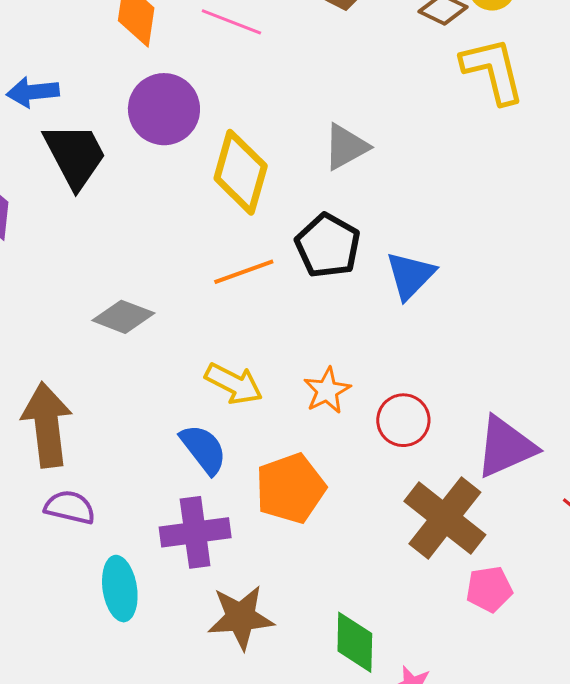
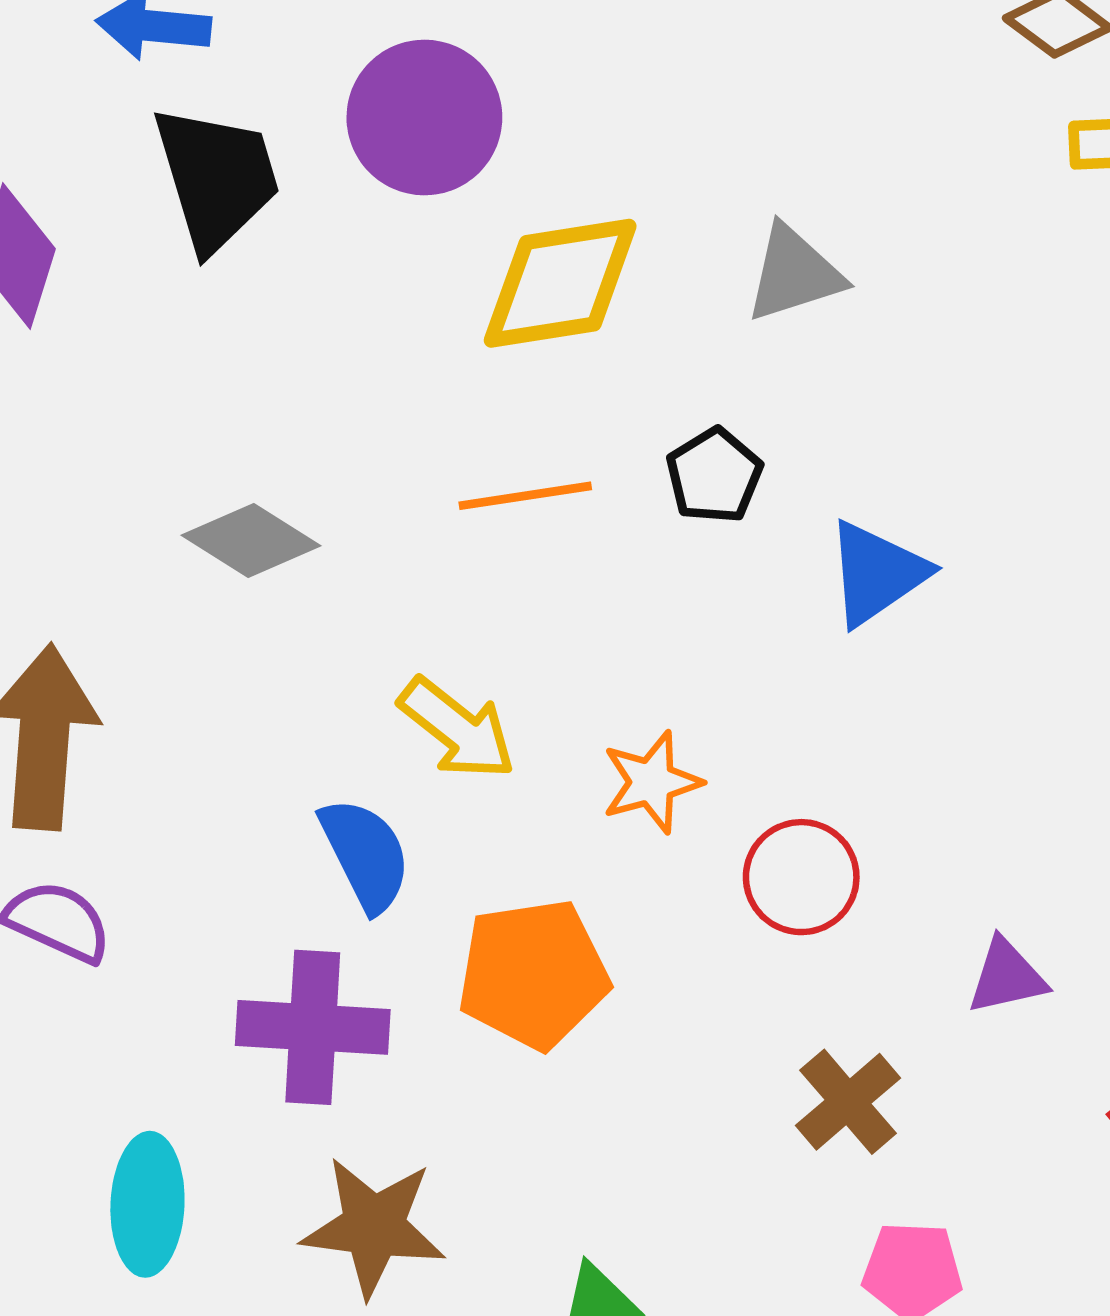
yellow diamond: (241, 172) -> (560, 283), turned 54
black pentagon: (328, 246) -> (714, 476), size x0.7
purple triangle: (506, 447) -> (1007, 977), size x0.6
brown cross: (445, 518) -> (848, 1102), size x0.6
cyan ellipse: (120, 589) -> (147, 1204), moved

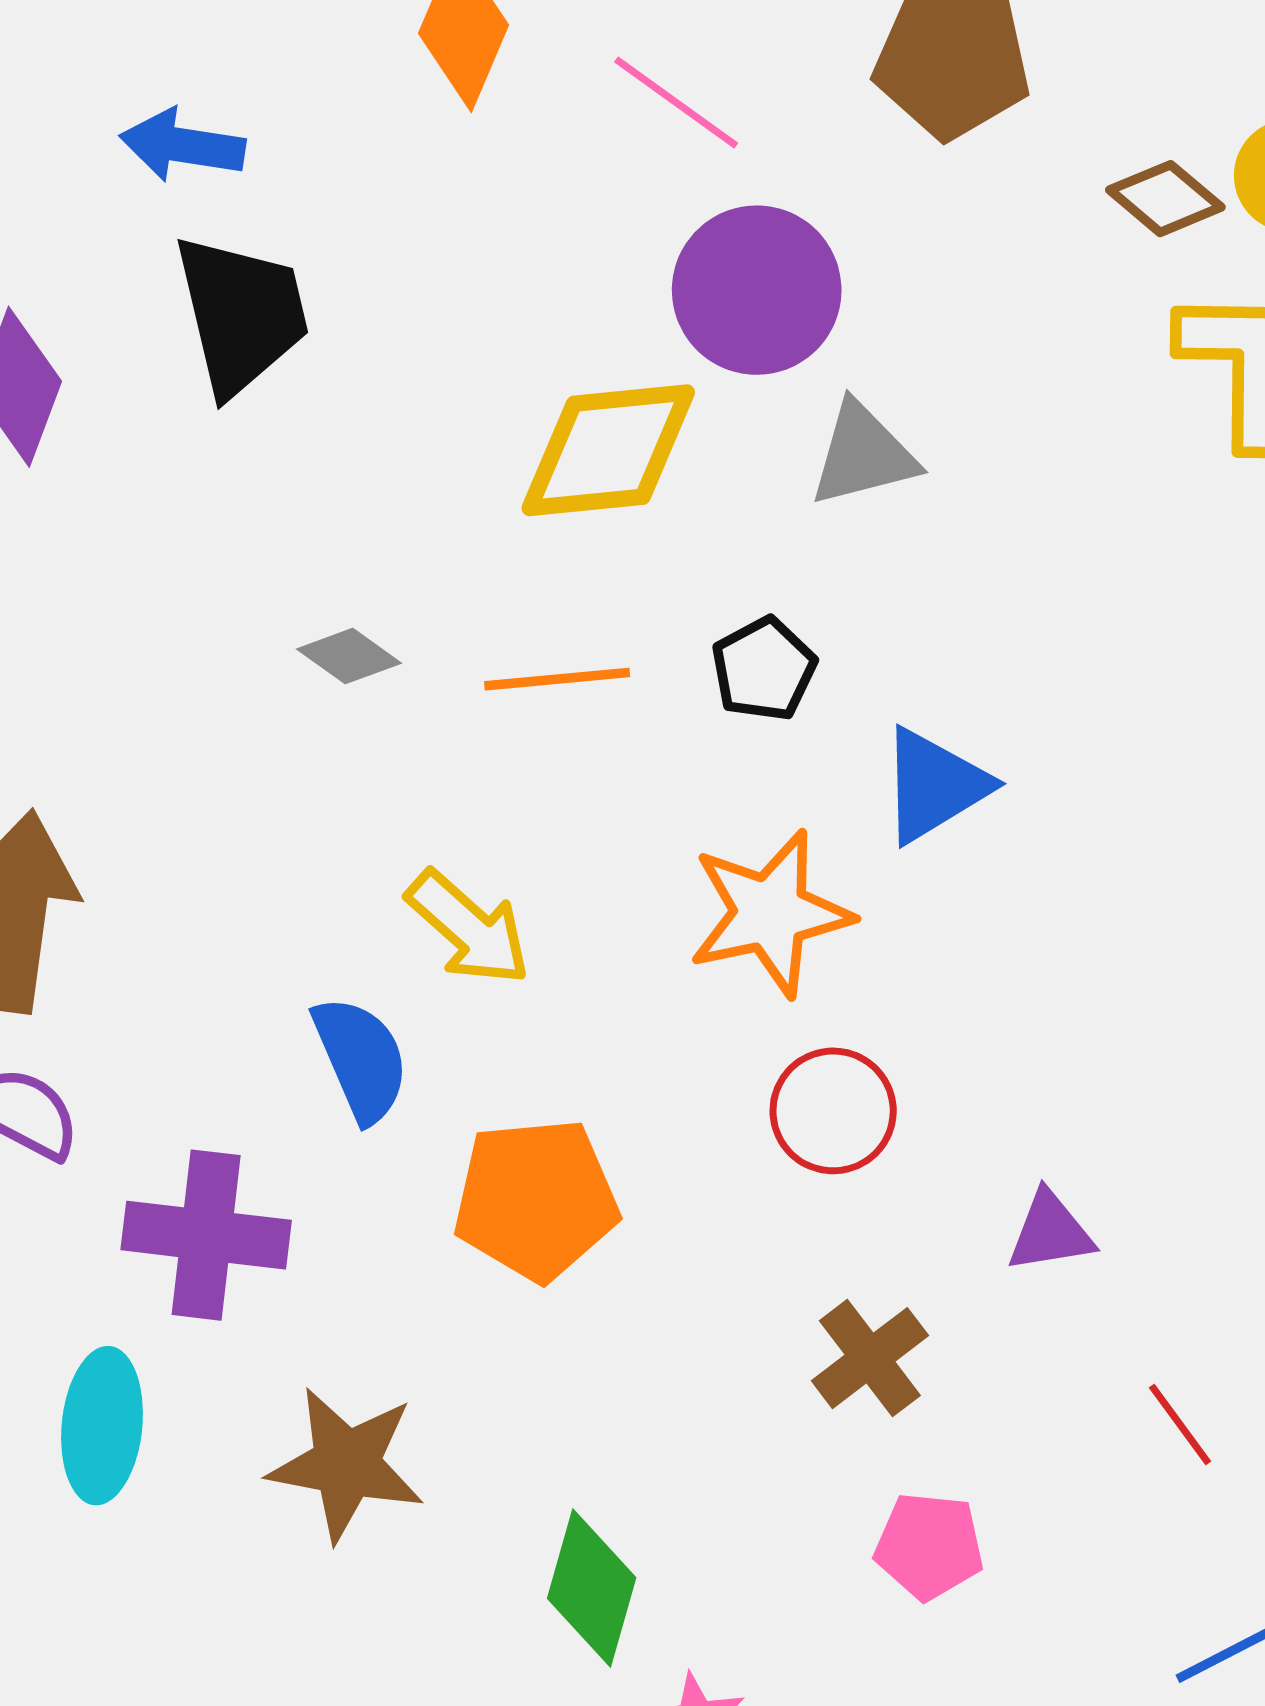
purple circle: (424, 117) -> (757, 290), moved
gray diamond: (251, 540) -> (349, 656), moved, size x0.7
orange star: (652, 782) -> (770, 913), moved, size x1.5
purple cross: (313, 1027) -> (206, 1235), moved

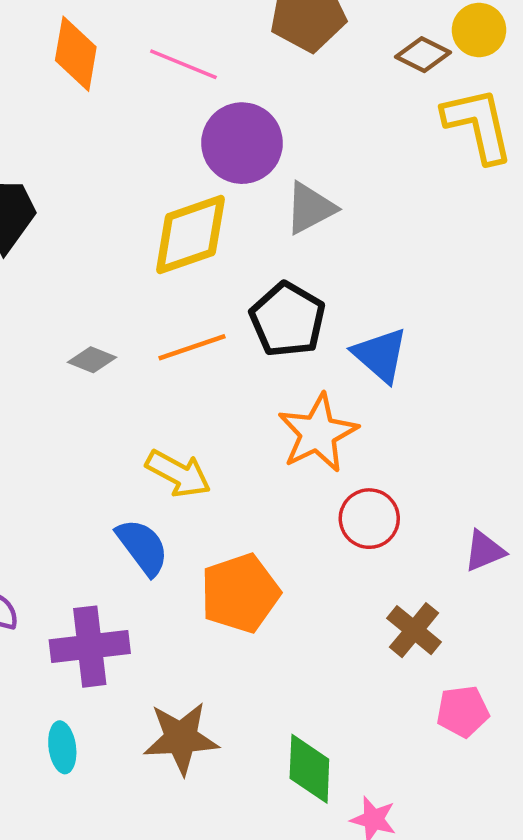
black pentagon: (764, 669) -> (288, 320), size x1.5
blue triangle: (934, 785) -> (380, 355), turned -34
cyan ellipse: (102, 1426) -> (62, 747), size x0.7

